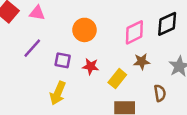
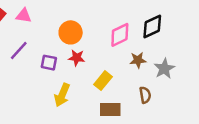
brown star: (142, 62) -> (138, 60), moved
red star: (91, 66) -> (77, 58), moved
yellow arrow: (58, 93) -> (62, 95), moved

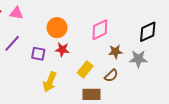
black diamond: (152, 26) -> (148, 32), moved
gray star: (164, 69) -> (138, 59), turned 30
brown semicircle: (145, 95) -> (111, 76), moved, turned 56

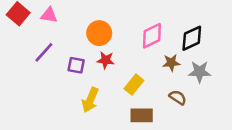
black diamond: (148, 32) -> (192, 38), moved
brown semicircle: (111, 76) -> (178, 97), moved, turned -104

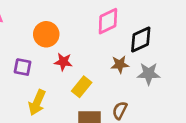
pink diamond: (152, 36) -> (108, 21), moved
red star: (106, 60) -> (63, 62), moved
brown semicircle: (178, 97) -> (120, 110), moved, turned -96

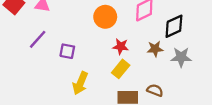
orange circle: (46, 34) -> (105, 17), moved
red star: (63, 62) -> (121, 46), moved
brown semicircle: (120, 110) -> (155, 90), turned 84

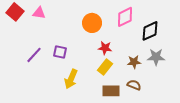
purple line: (38, 39) -> (34, 55), moved
brown star: (155, 49) -> (134, 62), moved

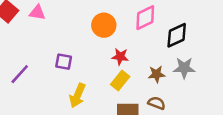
purple line: (34, 55) -> (20, 74), moved

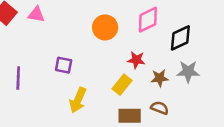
red star: (120, 57) -> (136, 60), moved
purple line: (20, 74) -> (18, 78), turned -40

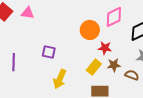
orange circle: (105, 27) -> (90, 30), moved
brown star: (160, 78) -> (114, 65), moved
brown semicircle: (160, 108) -> (132, 75), moved

